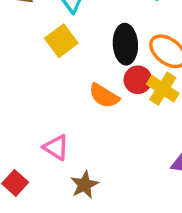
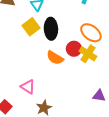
black ellipse: (125, 44) -> (51, 29), moved

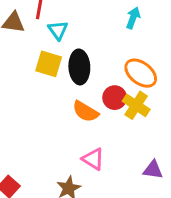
yellow square: (31, 27) -> (49, 64), turned -36
pink triangle: (28, 87) -> (93, 159), moved

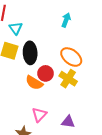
red circle: (115, 98) -> (46, 73), moved
pink triangle: (93, 159) -> (39, 115), turned 42
purple triangle: (153, 170) -> (68, 122), moved

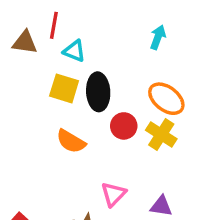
cyan triangle: (16, 28) -> (74, 51), turned -32
orange semicircle: (34, 83) -> (71, 141), moved

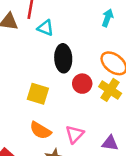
yellow square: (64, 88) -> (38, 94), moved
orange semicircle: (71, 141) -> (40, 130), moved

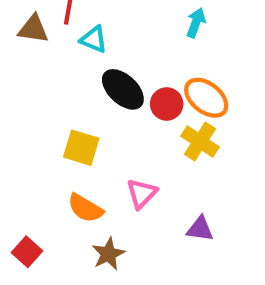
black ellipse: (63, 58) -> (123, 89), turned -44
red circle: (82, 84) -> (167, 104), moved
pink triangle: (75, 134) -> (142, 194), moved

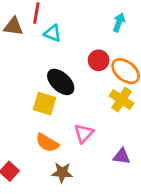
black ellipse: (123, 89) -> (61, 82), moved
red circle: (167, 104) -> (99, 60), moved
brown star: (108, 254) -> (62, 173), turned 30

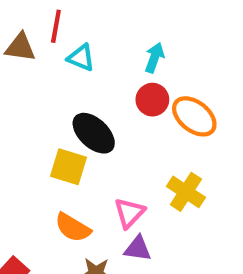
cyan arrow: (119, 22) -> (154, 58), moved
yellow cross: (122, 100) -> (186, 192), moved
purple triangle: (122, 156) -> (138, 249), moved

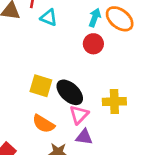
orange ellipse: (194, 116) -> (120, 19), moved
black ellipse: (94, 133) -> (70, 92), moved
yellow cross: (186, 192) -> (114, 102), turned -35

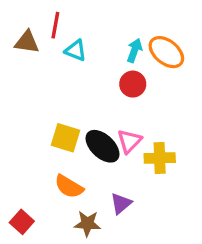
pink triangle: (79, 115) -> (129, 141), moved
purple triangle: (84, 137) -> (121, 203), turned -48

